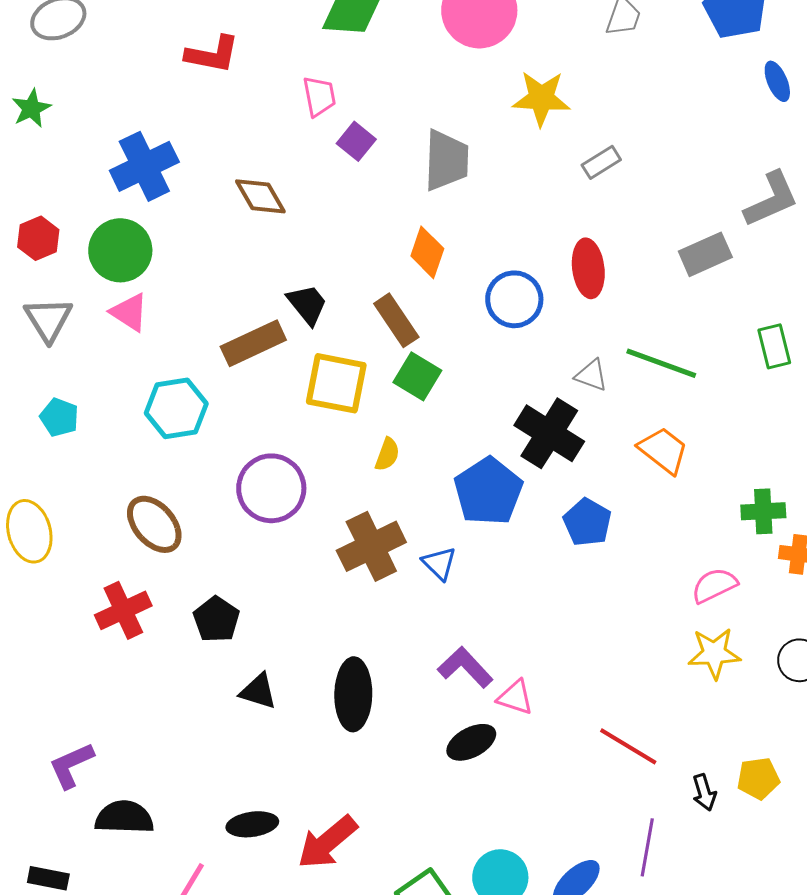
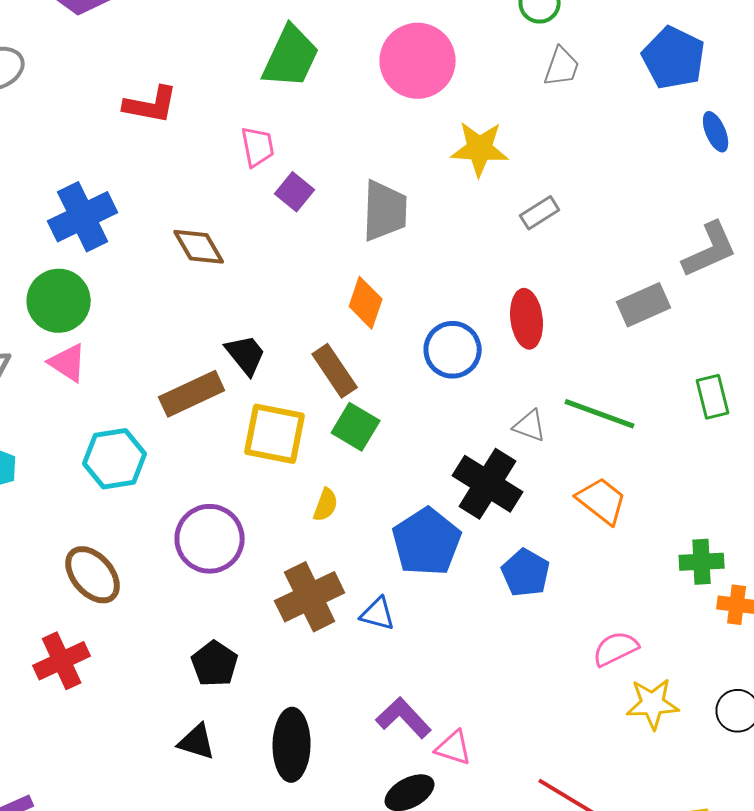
blue triangle: (439, 563) -> (378, 614), turned -30
pink semicircle: (714, 585) -> (616, 649), moved
black pentagon: (216, 619) -> (215, 664), moved

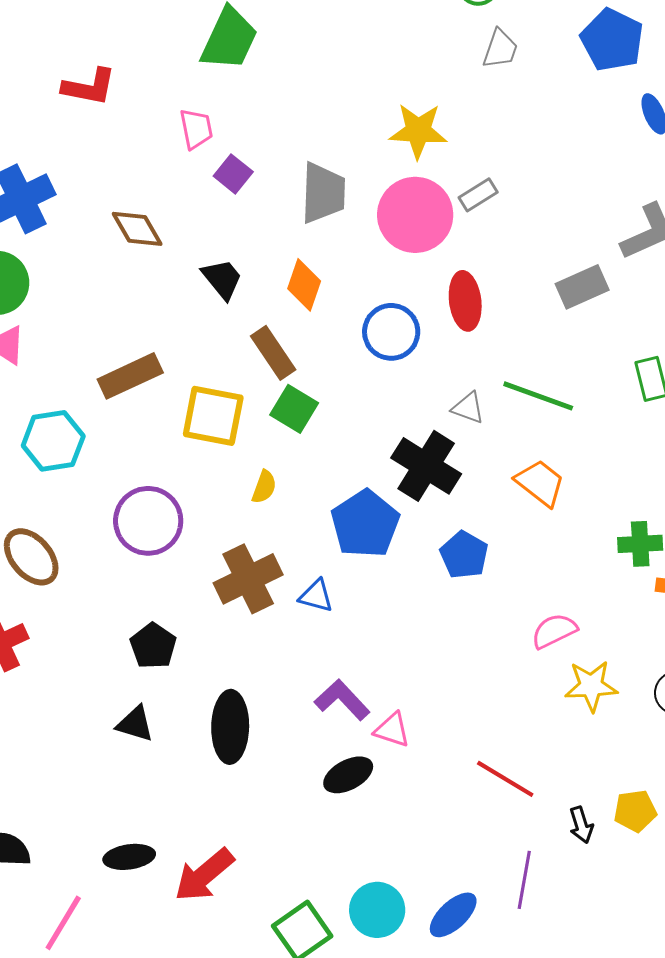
pink circle: (418, 61) -> (415, 215), moved
black trapezoid: (246, 355) -> (222, 279), moved

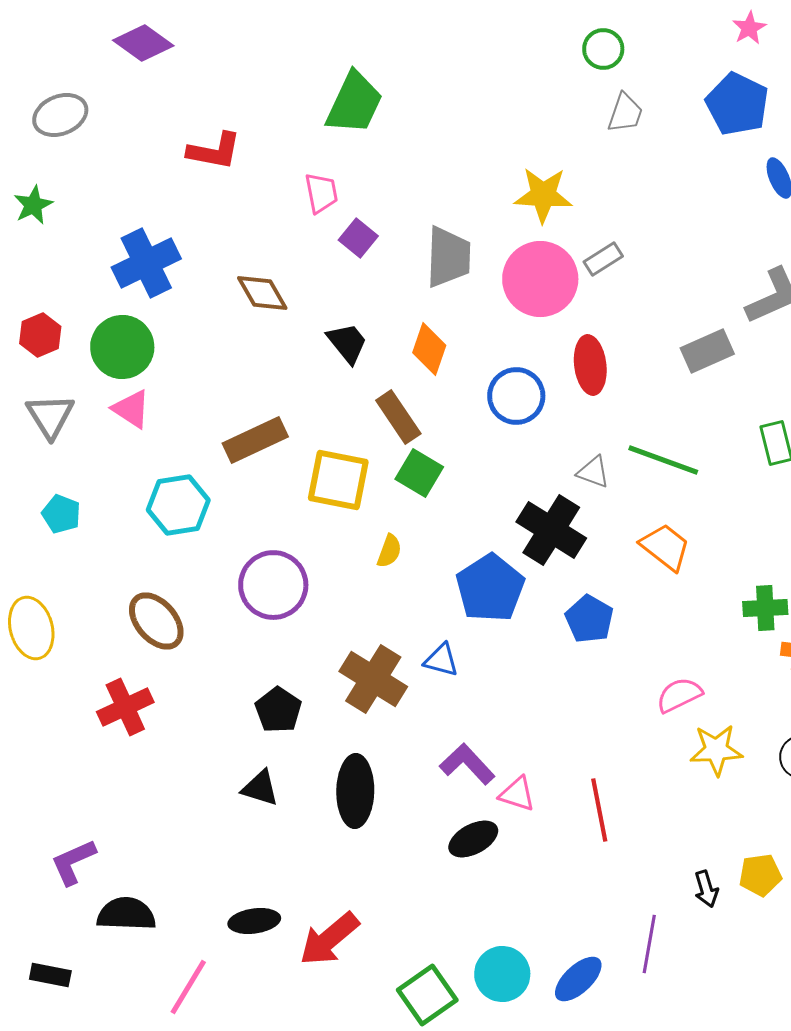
brown cross: (248, 579) -> (373, 679), moved, turned -32
red line: (505, 779) -> (599, 810), moved, turned 48

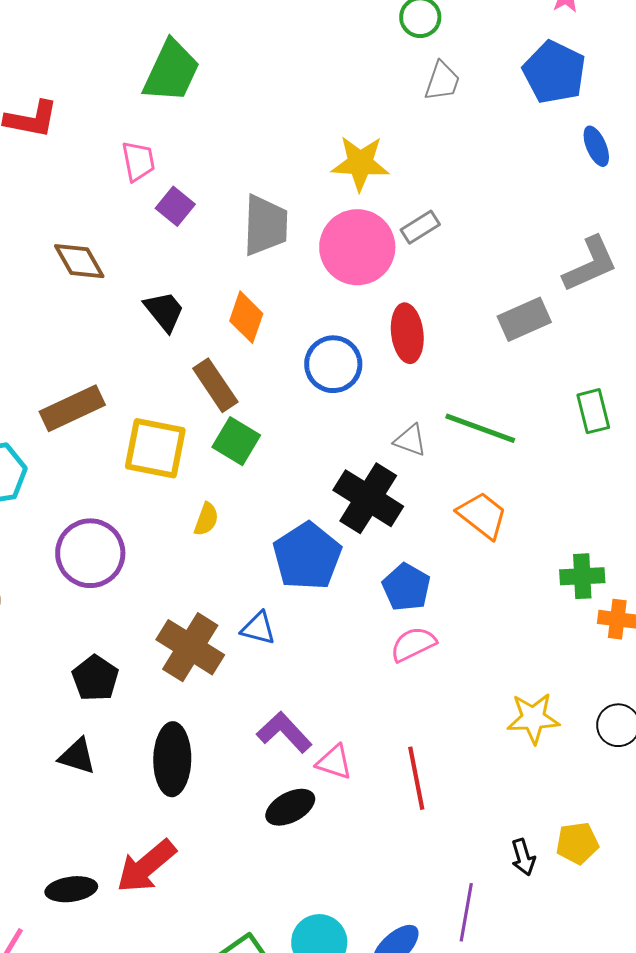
pink semicircle: (679, 695) -> (413, 644), moved
red arrow: (329, 939) -> (146, 866), moved

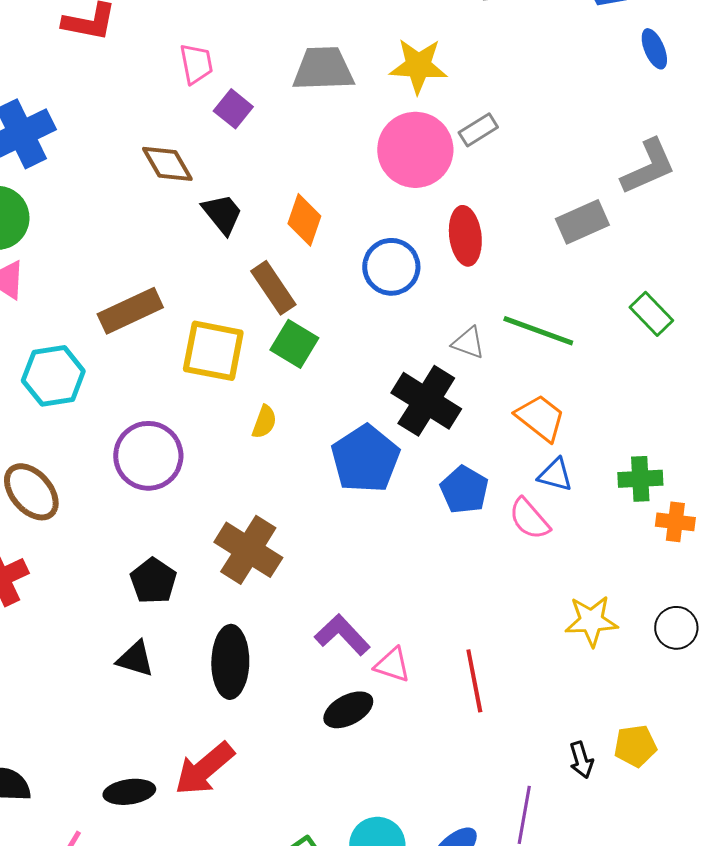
gray trapezoid: (265, 225) -> (323, 69), moved, turned -94
brown diamond: (79, 261) -> (167, 164), moved
green rectangle: (593, 411) -> (651, 314), turned -30
blue triangle: (258, 628) -> (555, 475), moved
pink semicircle: (413, 644) -> (529, 519), moved, turned -105

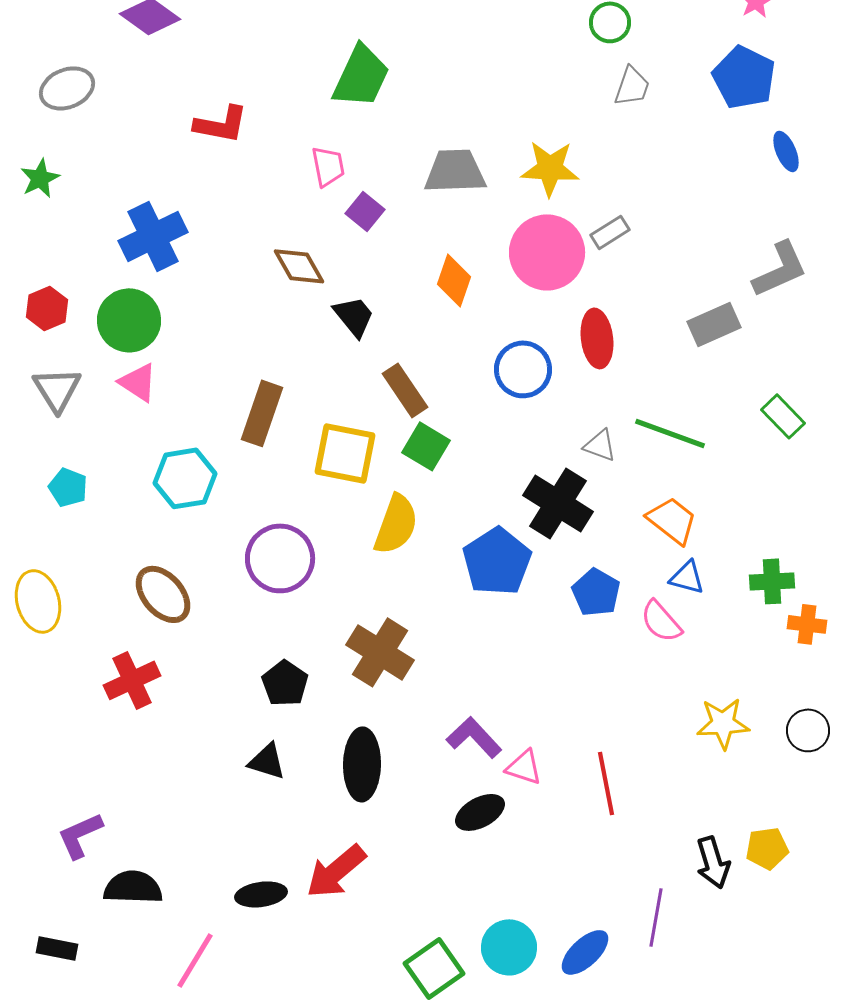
orange diamond: (304, 220) -> (454, 280), moved
brown rectangle: (130, 311) -> (262, 413), turned -46
yellow semicircle: (264, 422) -> (396, 524), size x1.8
black arrow: (581, 760) -> (713, 862), size x1.4

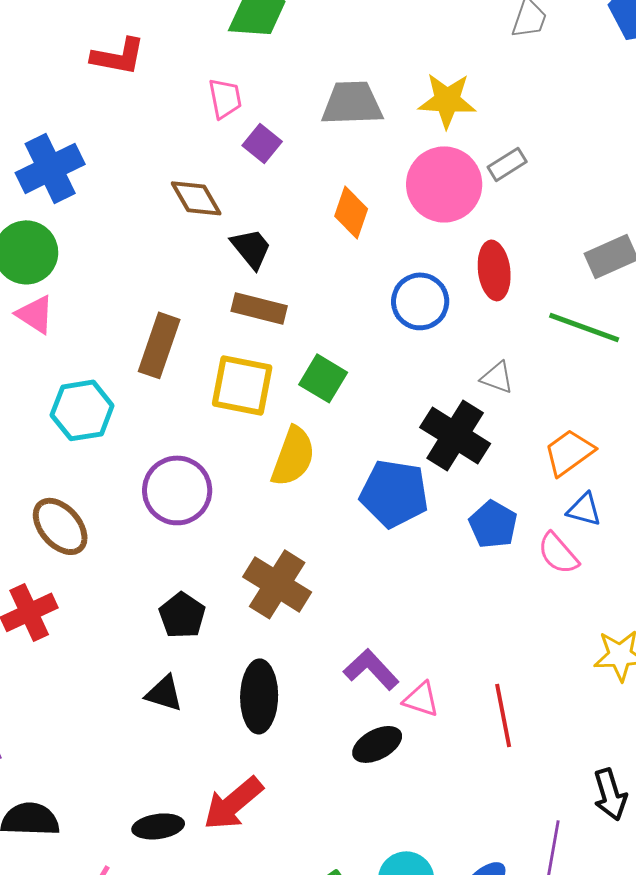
brown rectangle: (405, 390) -> (259, 308), moved, turned -42
green line: (670, 433) -> (584, 327), moved
orange trapezoid: (672, 520) -> (569, 452), turned -74
blue pentagon: (497, 561) -> (394, 493), turned -30

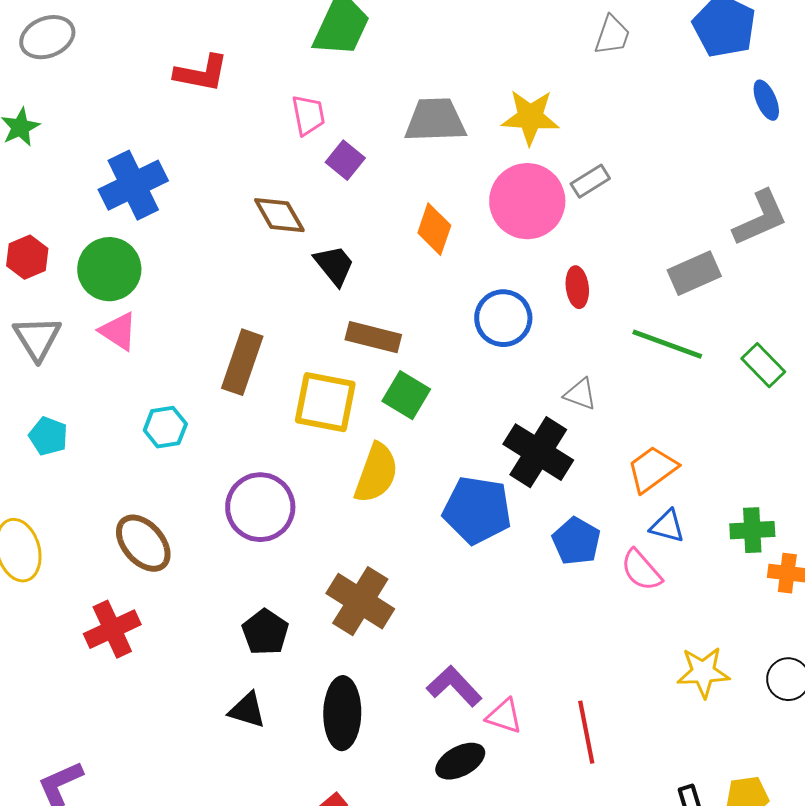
red ellipse: (494, 270) -> (577, 287), size x0.7
brown rectangle: (259, 308) -> (373, 337), moved
cyan hexagon: (82, 410) -> (165, 427), size x0.7

